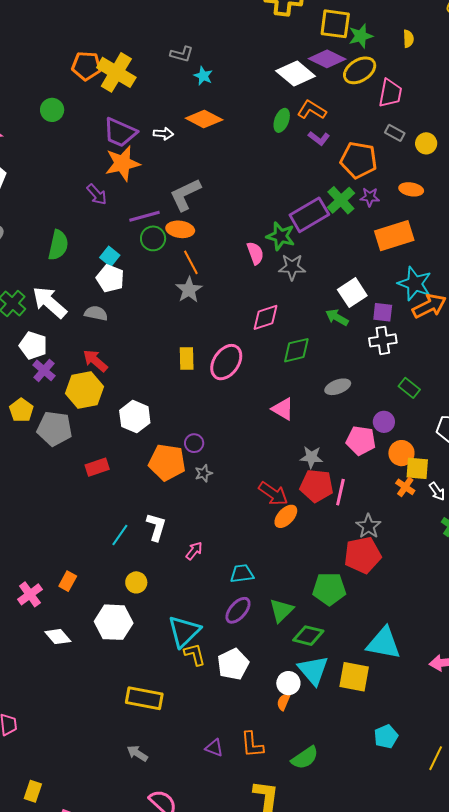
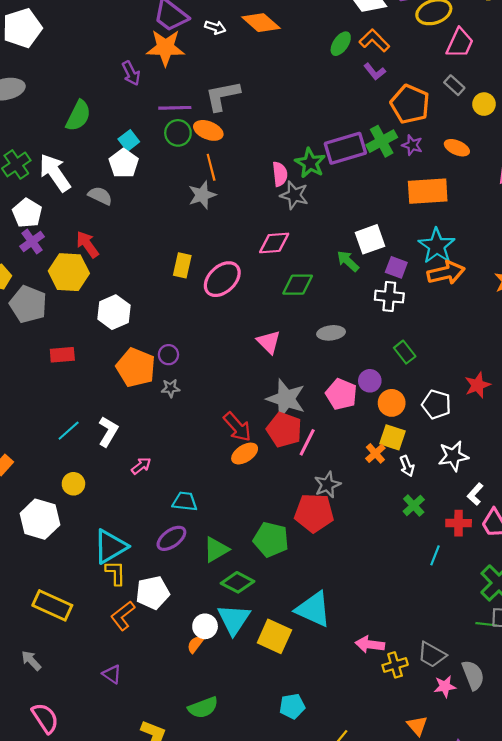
gray star: (292, 267) -> (294, 195), moved
orange circle: (401, 453) -> (392, 403), moved
gray star: (311, 457) -> (286, 399), size x1.6
orange L-shape: (252, 745) -> (123, 616), moved, turned 44

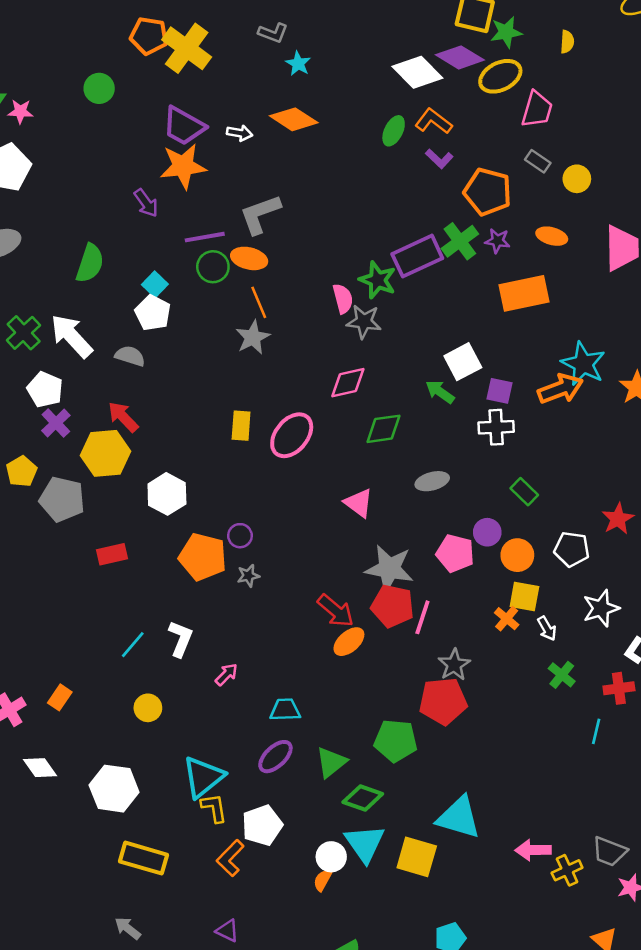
cyan star: (437, 246) -> (583, 364), moved
white hexagon: (40, 519) -> (114, 789), moved

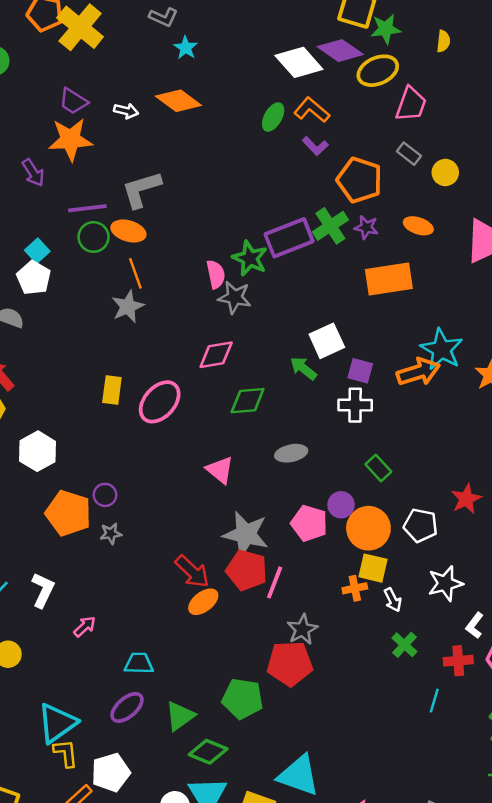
purple trapezoid: (184, 126) -> (73, 101), size x0.7
orange circle: (517, 555) -> (368, 528), size x1.4
orange cross: (507, 619) -> (355, 588), turned 35

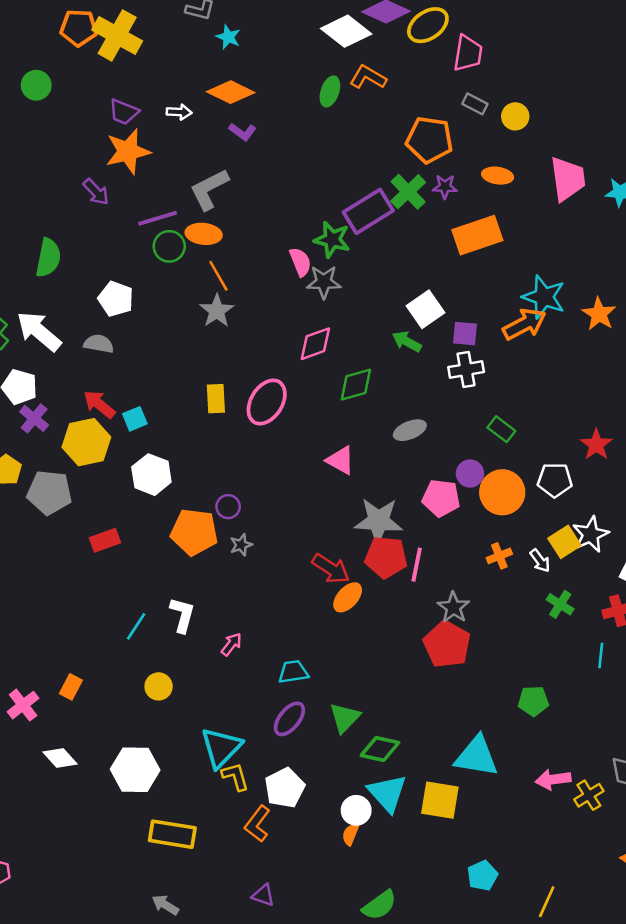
purple L-shape: (315, 146) -> (243, 132), moved
cyan square: (37, 251) -> (135, 419), moved, turned 30
yellow square: (373, 568) -> (564, 542), moved, turned -36
red pentagon: (290, 664) -> (447, 644), turned -30
green pentagon: (243, 699) -> (533, 701), moved, size x0.7

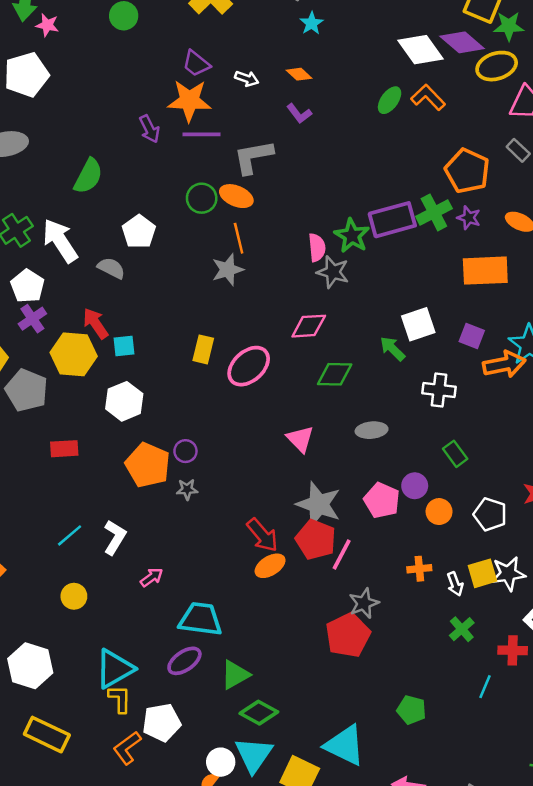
orange diamond: (231, 92) -> (299, 74), size x0.6
purple line: (158, 218) -> (201, 134), moved
purple square: (465, 334) -> (472, 336), moved
orange circle: (502, 492) -> (439, 512), size x0.6
cyan trapezoid: (293, 672) -> (201, 619), size x1.5

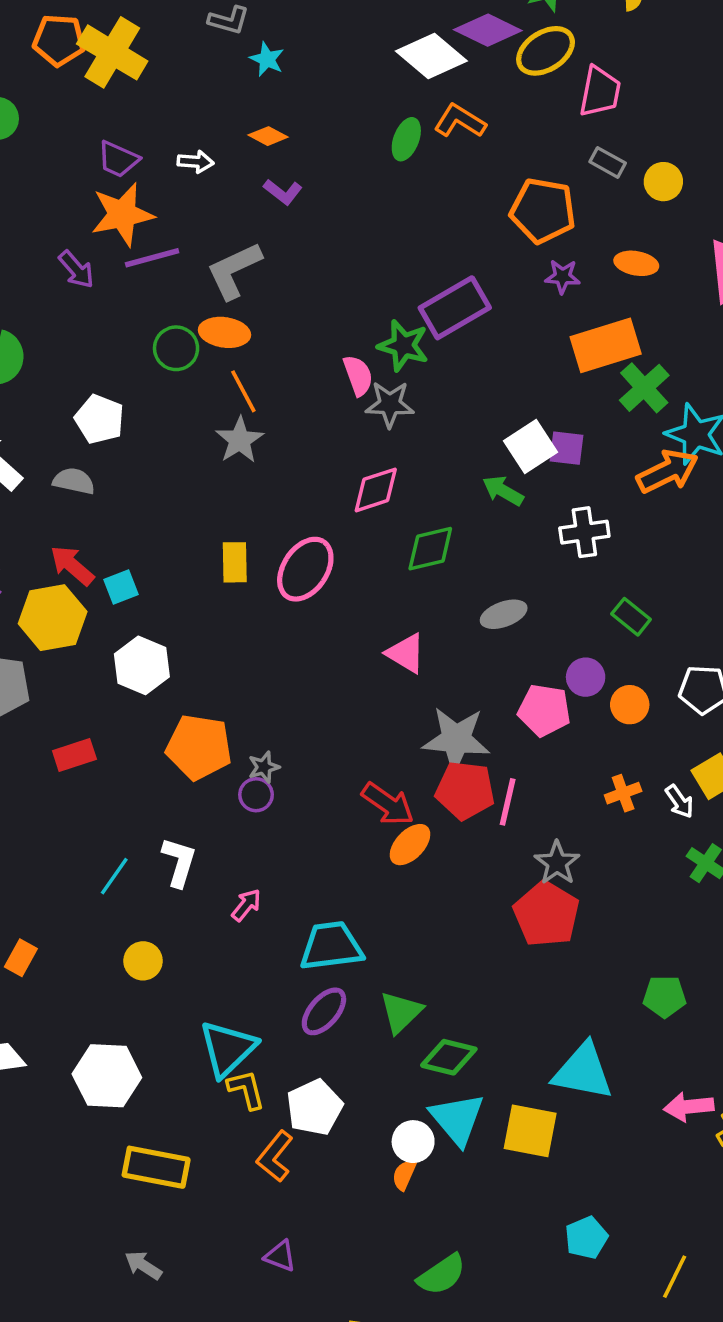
green cross: (434, 212) -> (644, 388), moved
purple square: (472, 336) -> (566, 448), moved
purple circle: (185, 451) -> (256, 795), moved

